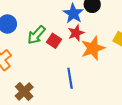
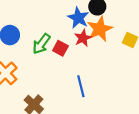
orange star: (93, 48) -> (100, 29), moved

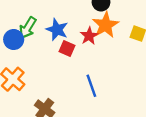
blue star: (78, 18) -> (57, 30), moved
green arrow: (41, 44) -> (28, 28), moved

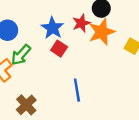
green arrow: (28, 28) -> (21, 55), moved
red star: (89, 36) -> (81, 23), moved

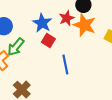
orange star: (102, 32) -> (84, 25), turned -30
blue line: (77, 90) -> (65, 64), moved

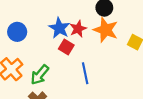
red star: (67, 18) -> (78, 29), moved
green arrow: (16, 47) -> (40, 75), moved

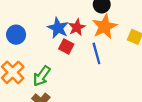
orange star: (106, 30) -> (105, 27), turned 30
blue line: (85, 73) -> (96, 53), moved

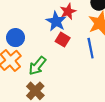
red star: (77, 27) -> (68, 11), moved
blue circle: (16, 35) -> (16, 38), moved

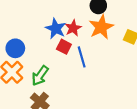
red star: (68, 11) -> (73, 28), moved
blue line: (91, 48) -> (82, 57), moved

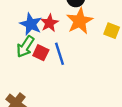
red square: (64, 47) -> (41, 53), moved
green arrow: (40, 76) -> (25, 47), moved

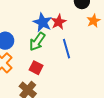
orange star: (80, 21) -> (94, 21), moved, size x0.6
red square: (41, 53) -> (36, 68), moved

